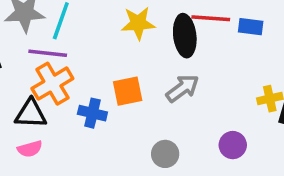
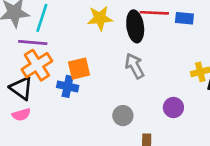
gray arrow: (182, 88) -> (135, 66), turned -80
orange square: (128, 91) -> (79, 69), moved
black triangle: (31, 114) -> (21, 88), turned 35

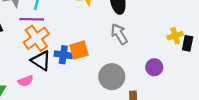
orange square: (79, 69) -> (79, 50), moved
black triangle: (21, 88) -> (41, 61), moved
gray circle: (123, 116) -> (112, 77), size x1.5

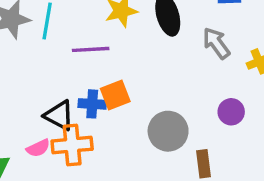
purple line: (32, 19) -> (91, 49), moved
gray arrow: (119, 34) -> (216, 43), moved
orange cross: (36, 38) -> (72, 145), moved, turned 35

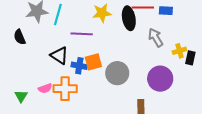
purple circle: (231, 112) -> (160, 79), size x1.6
black triangle: (59, 115) -> (59, 56), moved
gray circle: (168, 131) -> (117, 73), moved

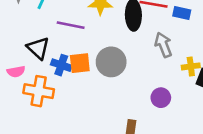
gray circle: (117, 73) -> (111, 62), moved
purple circle: (160, 79) -> (161, 98), size x0.6
pink semicircle: (45, 88) -> (16, 72), moved

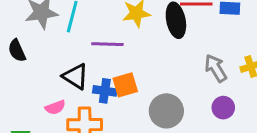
gray arrow: (163, 45) -> (216, 68), moved
gray circle: (111, 62) -> (166, 111), moved

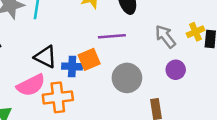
purple line: (107, 44) -> (112, 36), moved
pink semicircle: (55, 107) -> (31, 85), size x1.6

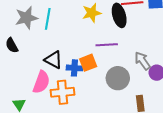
gray arrow: (165, 37) -> (142, 61), moved
pink semicircle: (31, 85) -> (41, 82), turned -45

